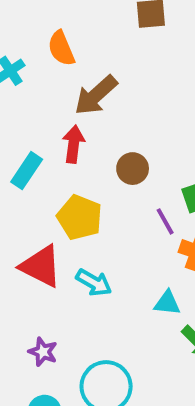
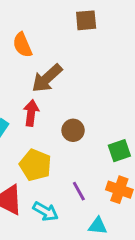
purple line: (165, 221) -> (79, 191), moved

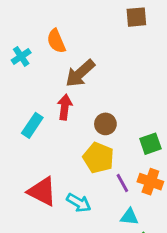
brown square: (86, 20) -> (136, 17), moved
yellow pentagon: (35, 165) -> (98, 158), moved
purple line: (79, 191) -> (122, 183), moved

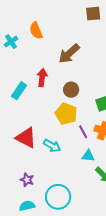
brown arrow: (80, 73) -> (69, 54), moved

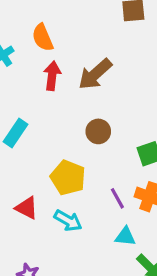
red arrow: (42, 78) -> (52, 76), moved
yellow pentagon: (66, 114) -> (68, 178), moved
red triangle: (26, 138) -> (27, 208), size x0.7

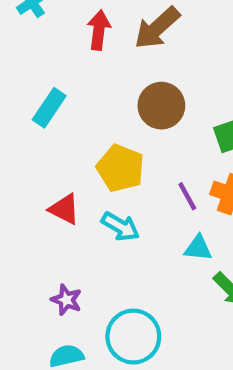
brown circle: (98, 131) -> (161, 106), size x1.4

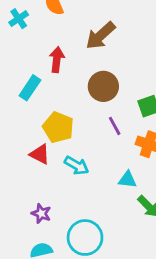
red arrow: (99, 30) -> (57, 60), moved
yellow pentagon: (120, 168) -> (58, 127), moved
purple line: (187, 196) -> (115, 126), moved

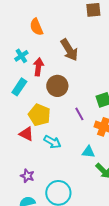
cyan cross: (19, 19) -> (21, 56), moved
brown arrow: (101, 36) -> (69, 50), turned -80
brown circle: (103, 86) -> (57, 86), moved

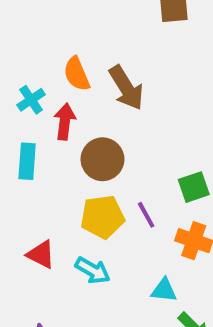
orange semicircle: (36, 27) -> (77, 74), moved
cyan rectangle: (19, 87) -> (27, 161), turned -30
yellow pentagon: (39, 115) -> (102, 217), moved, turned -30

